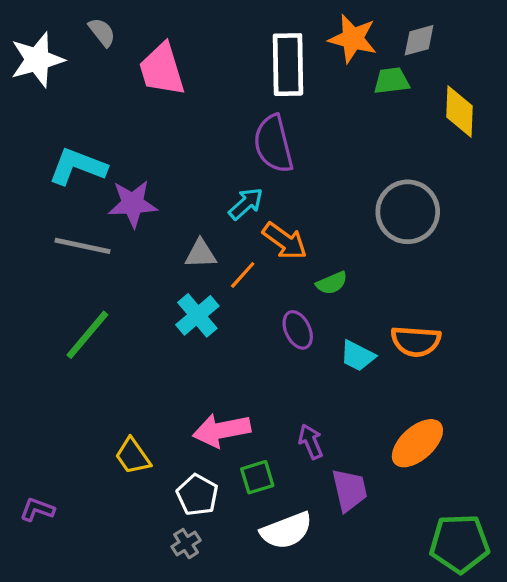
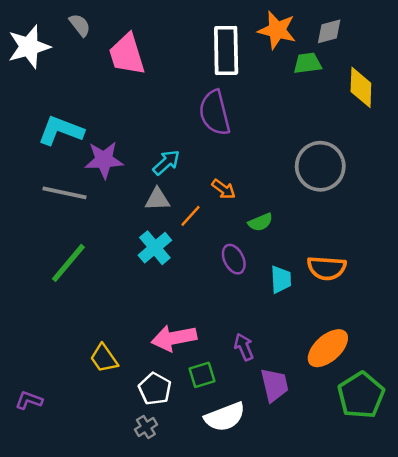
cyan arrow: (246, 204) -> (166, 162), moved
orange arrow: (285, 241) -> (224, 189), size x0.7
cyan trapezoid: (358, 356) -> (281, 279), turned -120
green pentagon: (459, 544) -> (361, 395), moved, turned -30

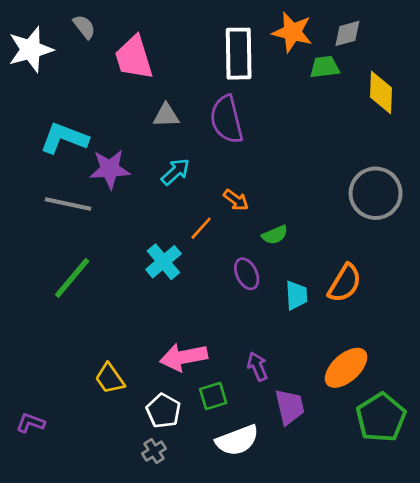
gray circle: (320, 166) -> (376, 193), moved
gray triangle: (157, 199) -> (166, 115), moved
orange semicircle: (327, 268) -> (345, 283), turned -63

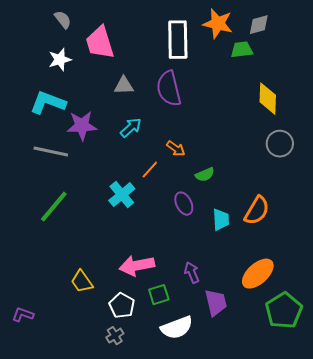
white star: (30, 50) -> (60, 60), moved, size x0.7
yellow diamond: (381, 93) -> (268, 99), moved
gray circle: (376, 193) -> (280, 144), size x0.7

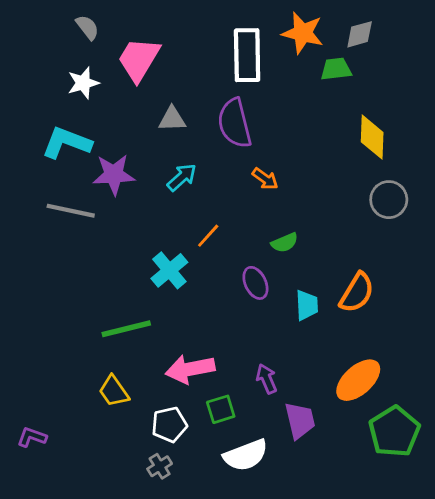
pink trapezoid: (100, 43) -> (139, 59), turned 48
orange arrow: (176, 149) -> (265, 179), moved
green line: (54, 207) -> (126, 329), moved, turned 36
white pentagon: (122, 306) -> (169, 425), turned 30

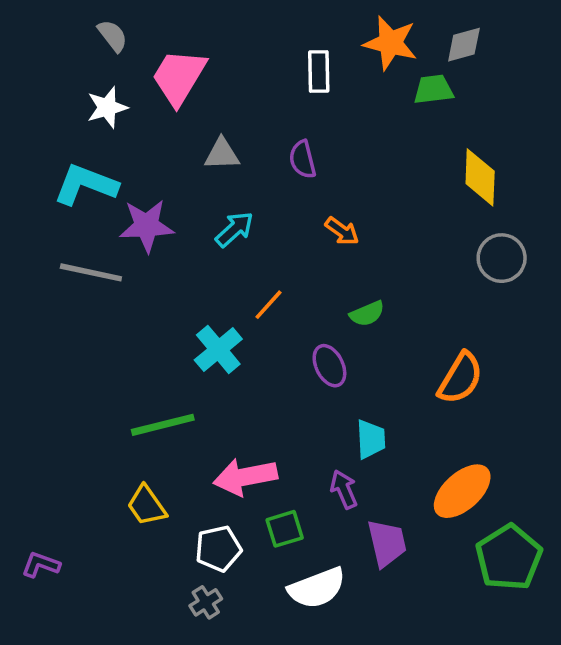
white rectangle: (247, 55) -> (319, 72), size x0.6
purple semicircle: (235, 123) -> (303, 159), size x0.6
cyan trapezoid: (307, 305) -> (371, 439), moved

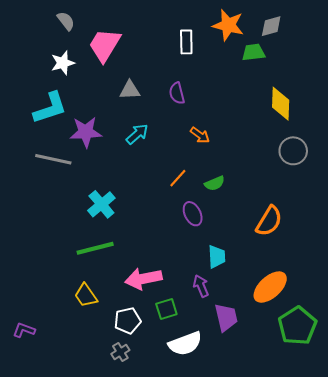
cyan L-shape: (86, 185) -> (50, 108), turned 141
orange line: (269, 305) -> (178, 178), moved
cyan cross: (218, 350) -> (101, 204), moved

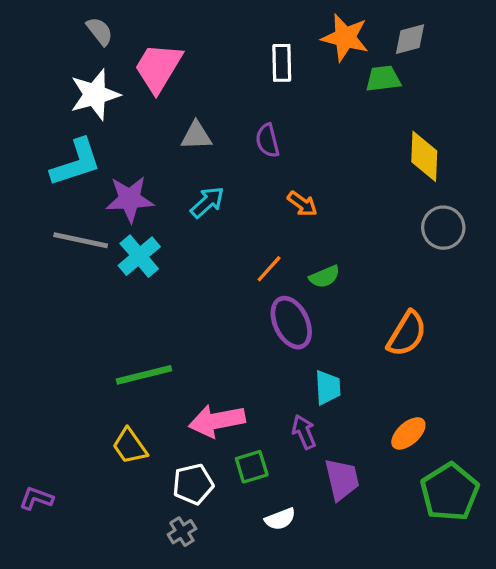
white star: (63, 63) -> (95, 95), size x1.4
cyan cross: (101, 204) -> (139, 256), moved
purple ellipse: (193, 214) -> (291, 323), size x1.4
orange ellipse: (270, 287) -> (408, 433), size x0.7
white semicircle: (185, 344) -> (280, 519), size x0.6

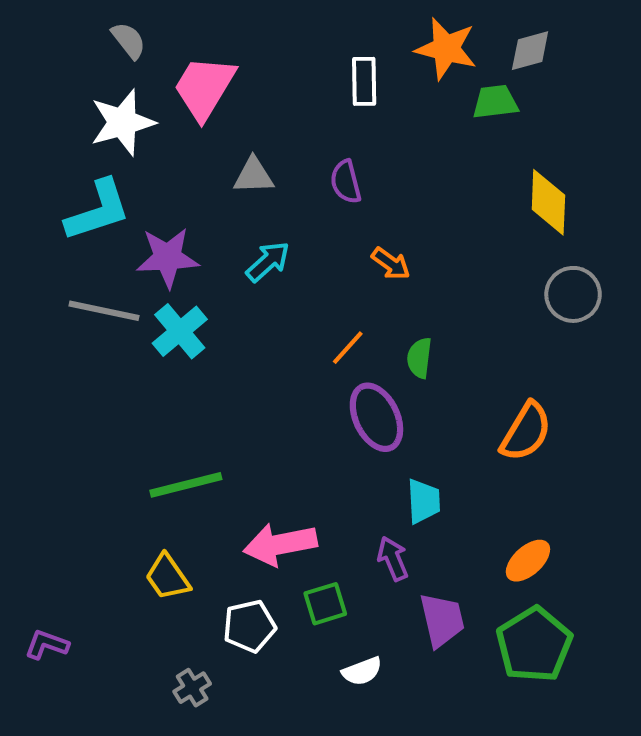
green semicircle: (325, 277) -> (419, 358), turned 120
green pentagon: (450, 492) -> (534, 645), moved
gray cross: (182, 532) -> (192, 688), moved

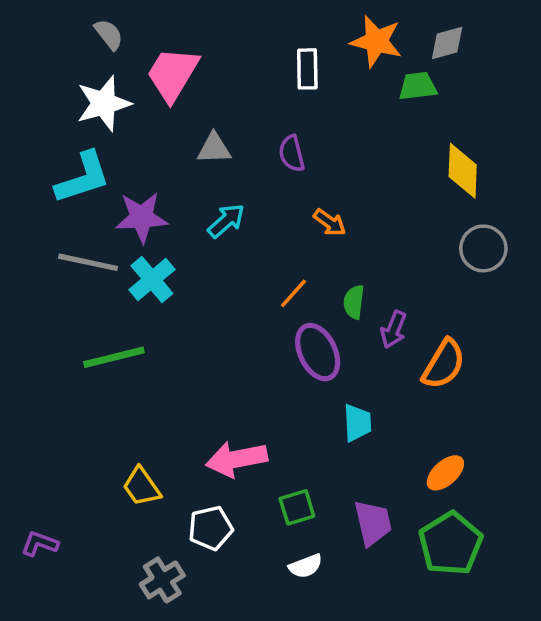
green line: (186, 485) -> (114, 357), moved
purple arrow: (393, 559) -> (394, 330), moved, turned -135
green square: (325, 604) -> (297, 507), moved
gray cross: (192, 688) -> (162, 580), size x1.4

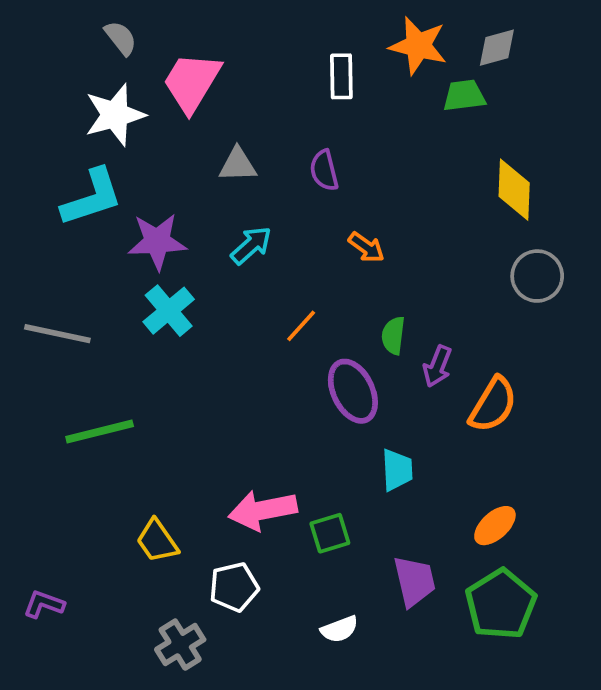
gray line: (88, 262) -> (57, 334), moved
orange line: (293, 293) -> (301, 326), moved
green line: (114, 357) -> (100, 431), moved
green square: (297, 507) -> (330, 533), moved

